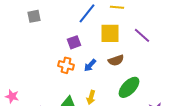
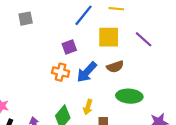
blue arrow: (90, 65) -> (87, 72), size x1.5
green ellipse: (129, 87) -> (129, 96), turned 50

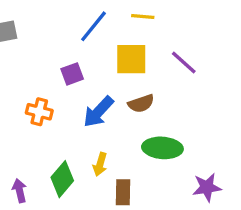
orange cross: (61, 72) -> (39, 112), moved

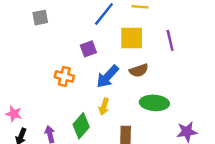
purple line: (184, 62) -> (170, 40), turned 35
yellow arrow: (100, 164) -> (104, 107), moved

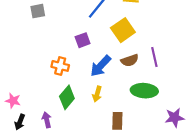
yellow square: (132, 38) -> (123, 30), turned -35
purple line: (170, 40) -> (154, 57), moved
green diamond: (81, 126) -> (67, 97), moved

